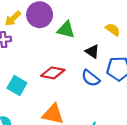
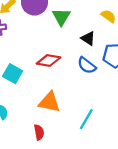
green triangle: (66, 30) -> (61, 17), turned 48

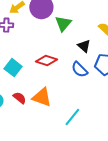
red semicircle: (39, 132) -> (20, 98), moved, turned -48

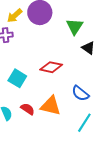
green triangle: (63, 24) -> (75, 26), moved
blue semicircle: (79, 70) -> (80, 93), moved

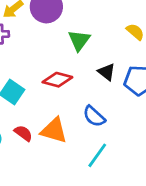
green triangle: (75, 26) -> (79, 40), moved
black triangle: (88, 48) -> (107, 72), moved

